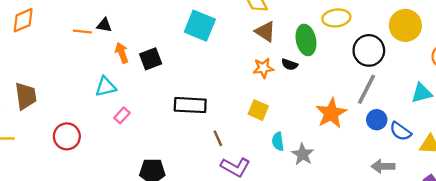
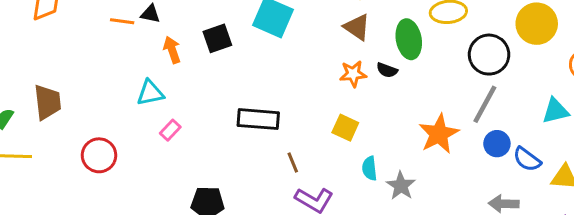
black square: (151, 59) -> (217, 38), moved

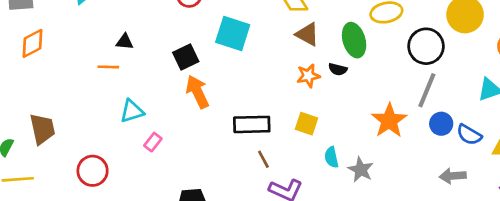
orange line: (122, 21) -> (108, 67), moved
orange arrow: (172, 50) -> (197, 92), moved, size x1.4
black rectangle: (258, 119) -> (252, 124), moved

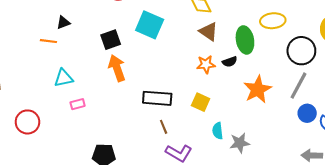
black triangle: (125, 42) -> (63, 22), turned -32
black semicircle: (338, 69) -> (230, 62), turned -40
orange star: (389, 121) -> (258, 89), moved
pink rectangle: (153, 142) -> (78, 104), turned 32
gray star: (361, 170) -> (240, 143), turned 30

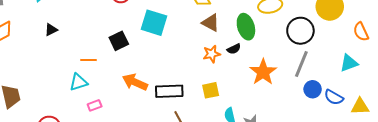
black triangle: (63, 22) -> (51, 30), moved
orange line: (48, 41) -> (88, 60), moved
orange arrow: (117, 68) -> (135, 82), moved, turned -40
yellow square: (201, 102) -> (211, 90), turned -30

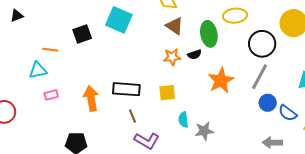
orange arrow: (135, 82) -> (91, 98), moved, turned 50

